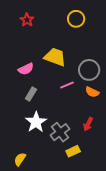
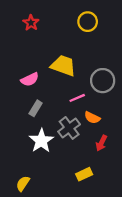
orange semicircle: (92, 92) -> (92, 118), moved
gray cross: (60, 132) -> (69, 128), moved

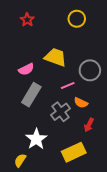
gray rectangle: (36, 108) -> (31, 95), size x1.6
white star: (41, 141) -> (36, 139), moved
yellow rectangle: (84, 174) -> (74, 152), size x1.6

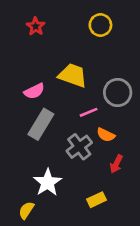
yellow rectangle: (74, 152) -> (96, 200), size x0.6

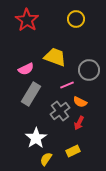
red star: (36, 26) -> (27, 20), size x1.6
red arrow: (116, 164) -> (79, 123), moved
yellow semicircle: (26, 210) -> (46, 159), moved

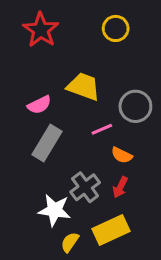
gray cross: (60, 111) -> (85, 187), moved
white star: (36, 138) -> (55, 210), turned -30
yellow rectangle: (73, 151) -> (111, 230), size x1.6

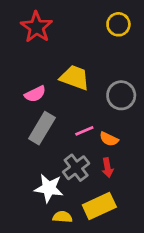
yellow circle: (116, 28) -> (118, 24), moved
pink line: (102, 129) -> (84, 131), moved
red arrow: (120, 187) -> (108, 168), turned -36
yellow semicircle: (70, 242) -> (62, 217), turned 60

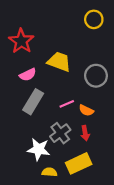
red star: (36, 27) -> (21, 41), moved

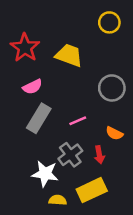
yellow trapezoid: (59, 62) -> (69, 55), moved
orange semicircle: (86, 110) -> (114, 133), moved

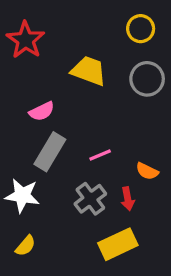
red star: (25, 48) -> (26, 40), moved
gray circle: (112, 88) -> (147, 79), moved
white star: (45, 174) -> (22, 196), moved
yellow semicircle: (58, 200) -> (26, 246), moved, turned 126

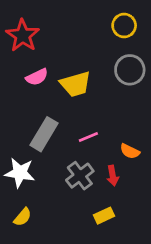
yellow trapezoid: (89, 71) -> (76, 84), moved, turned 144
pink semicircle: (42, 111) -> (37, 77), moved
yellow rectangle: (118, 244) -> (104, 216), size x0.6

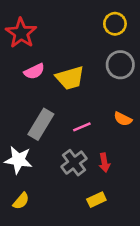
orange semicircle: (130, 151) -> (123, 119), moved

